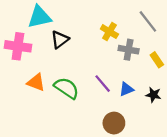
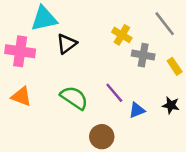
orange triangle: (36, 82) -> (21, 96), moved
blue triangle: (126, 89) -> (137, 110), moved
brown circle: (114, 123) -> (102, 137), moved

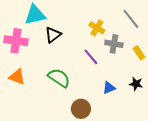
purple line: (114, 93) -> (91, 57), moved

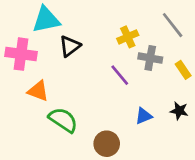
yellow cross: (97, 28) -> (128, 37), turned 35
orange triangle: (17, 77) -> (38, 91), moved
green semicircle: (59, 78) -> (63, 120), moved

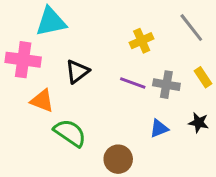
black triangle: (70, 46) -> (77, 71), moved
gray cross: (150, 58) -> (166, 85), moved
purple line: (120, 75) -> (133, 83), turned -30

